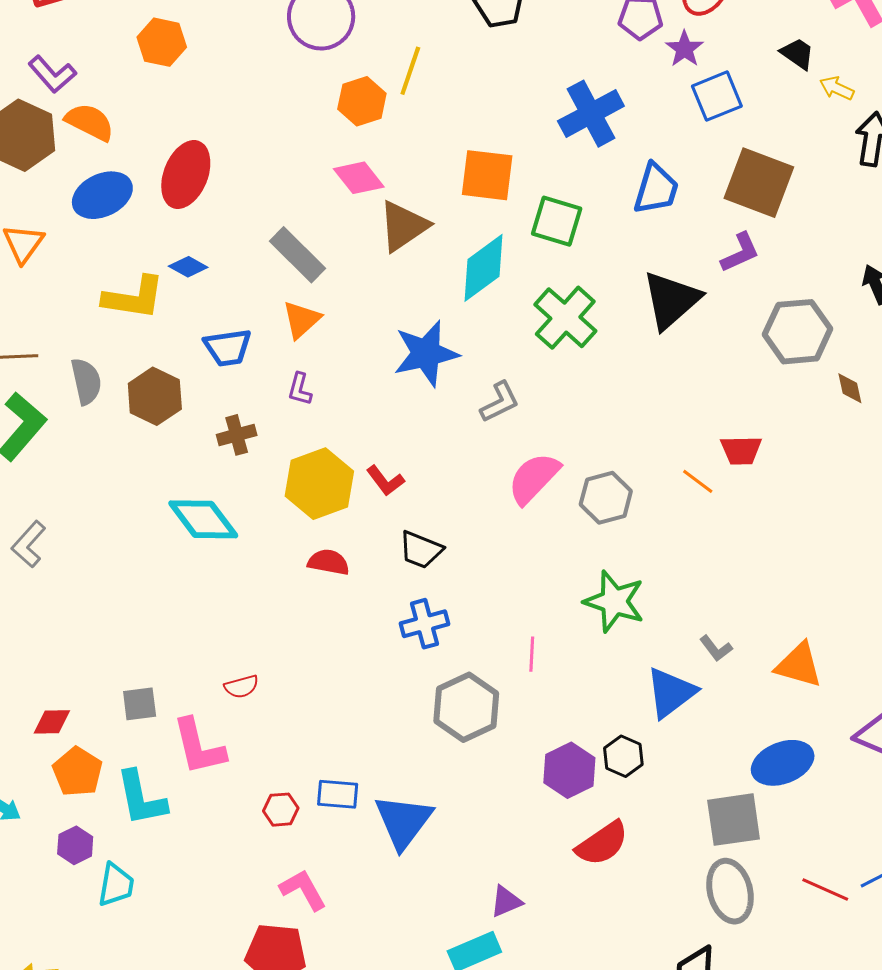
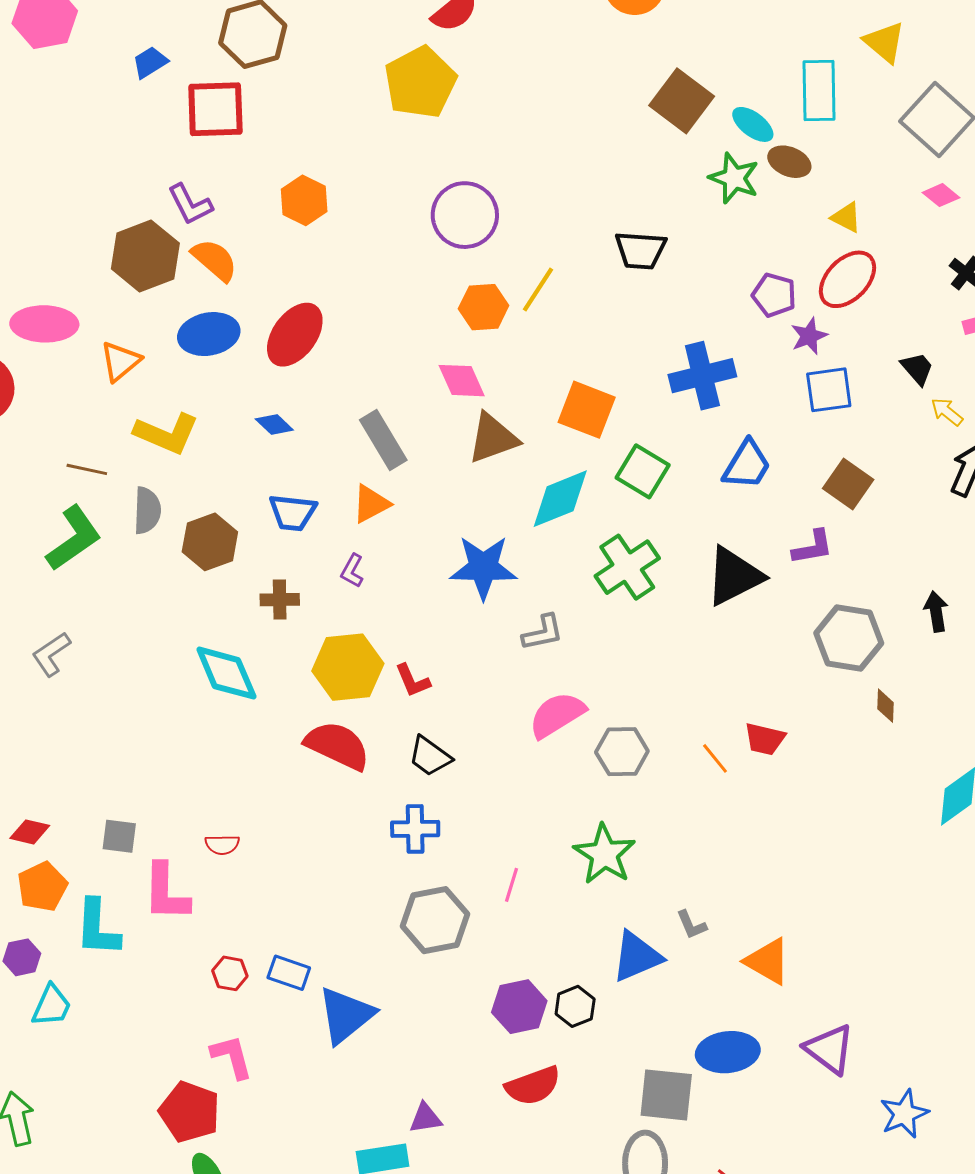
brown square: (759, 183) -> (848, 484), size x0.7
yellow L-shape: (134, 298) -> (167, 434), moved
red semicircle: (329, 562) -> (337, 746), size x1.6

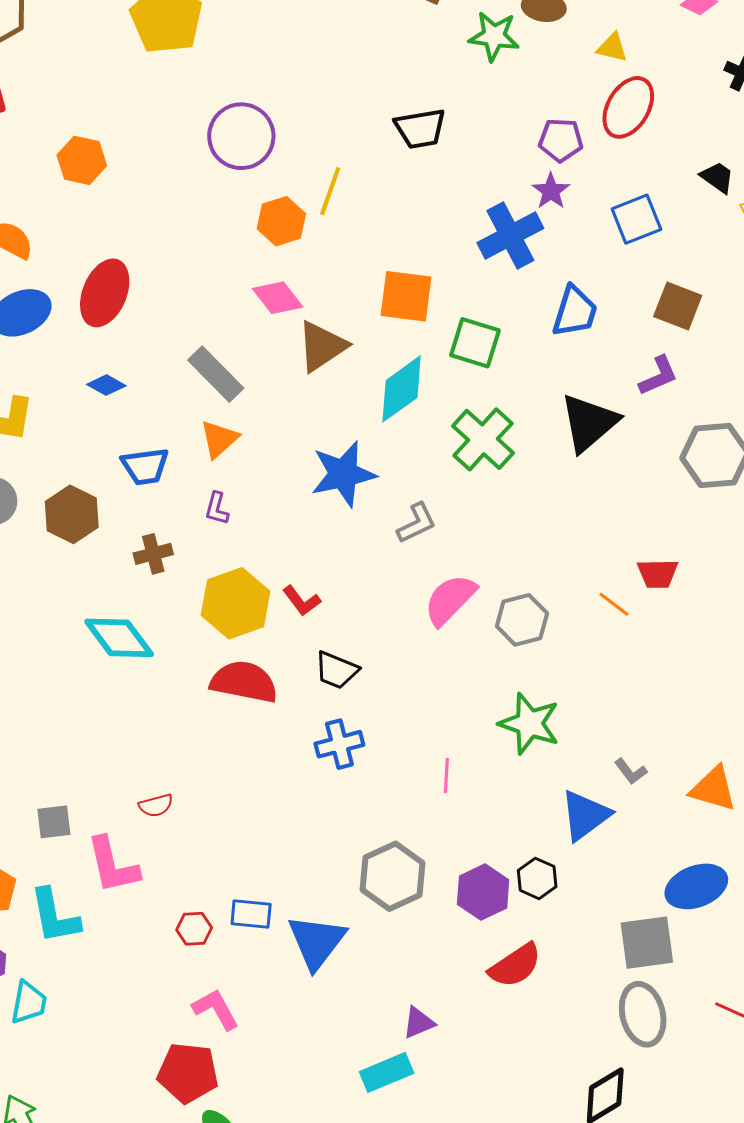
purple star: (809, 336) -> (551, 191), moved
gray hexagon: (435, 920) -> (392, 876), moved

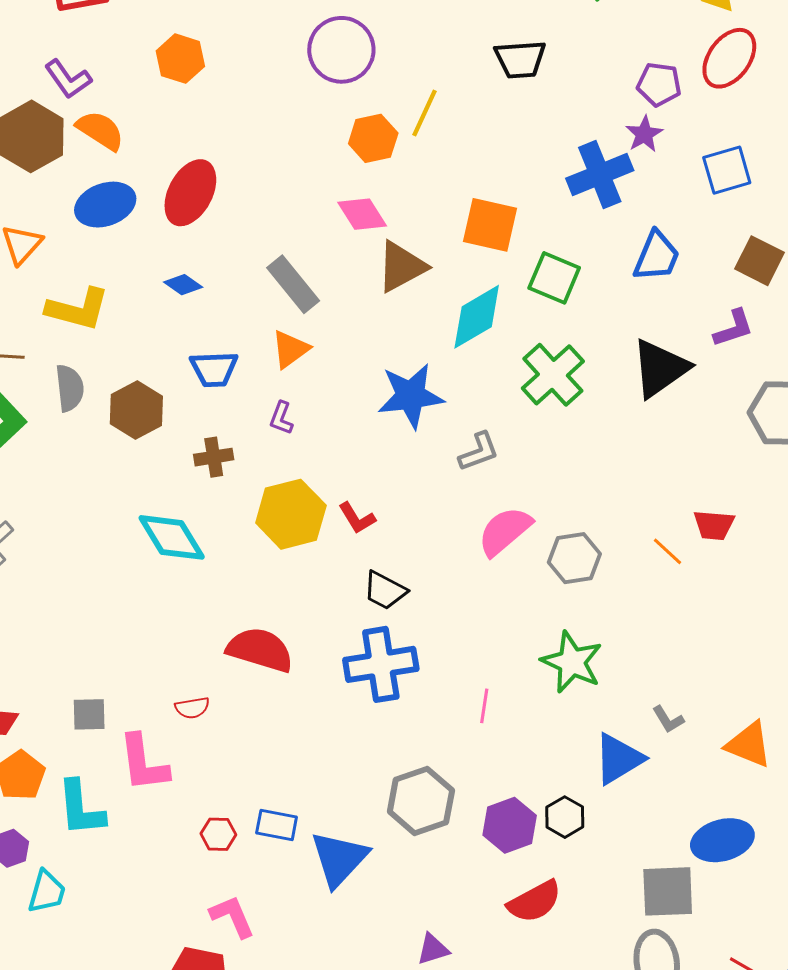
red semicircle: (244, 682) -> (260, 650), moved
blue cross: (339, 744) -> (381, 664), size x1.5

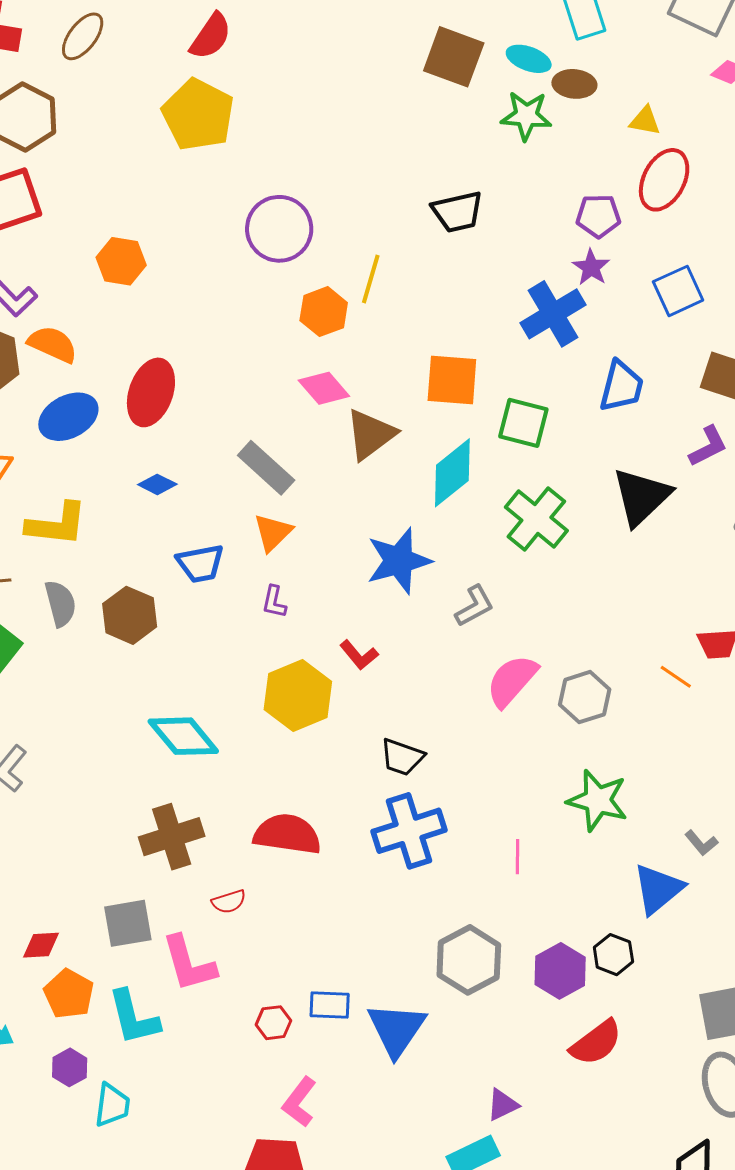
brown cross: (214, 457) -> (172, 837), moved, size x1.6
red L-shape: (357, 518) -> (359, 655), moved
gray square: (89, 714) -> (128, 923), size x1.4
pink L-shape: (232, 916) -> (299, 1102), turned -111

